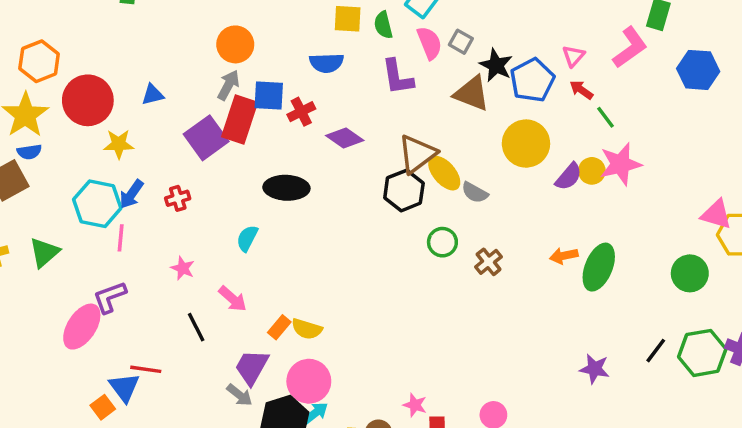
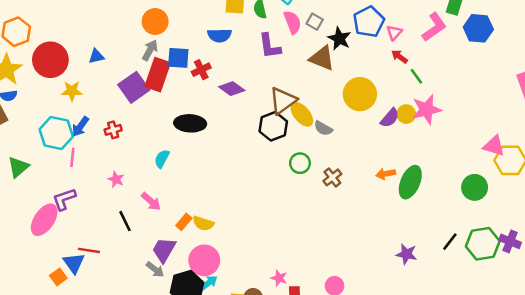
blue hexagon: (698, 70) -> (478, 28), moved
blue pentagon: (532, 80) -> (369, 22), moved

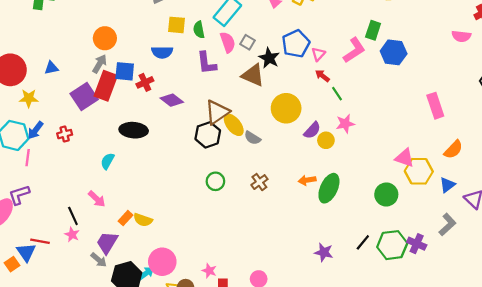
pink star: (426, 110) -> (345, 124), size x0.7
yellow circle: (406, 114) -> (326, 140), moved
green circle: (300, 163) -> (215, 181), moved
pink star: (116, 179) -> (72, 234), moved
pink circle: (204, 260) -> (162, 262), moved

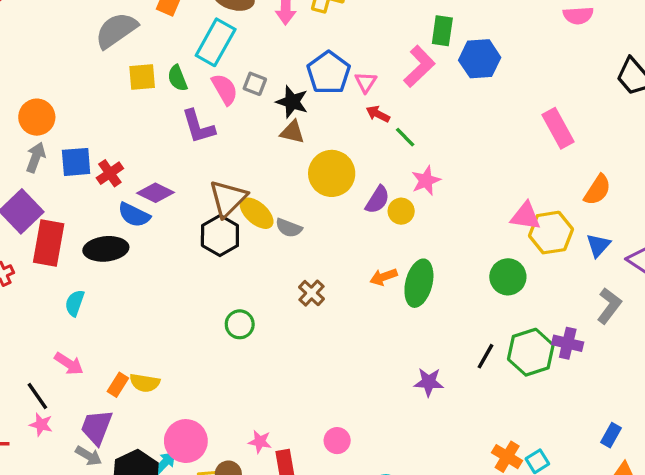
blue semicircle: (162, 52) -> (134, 215), moved, turned 36
brown triangle: (253, 75) -> (292, 132), moved, size x0.7
red rectangle: (106, 86) -> (49, 243), moved
green circle: (215, 181) -> (240, 324), moved

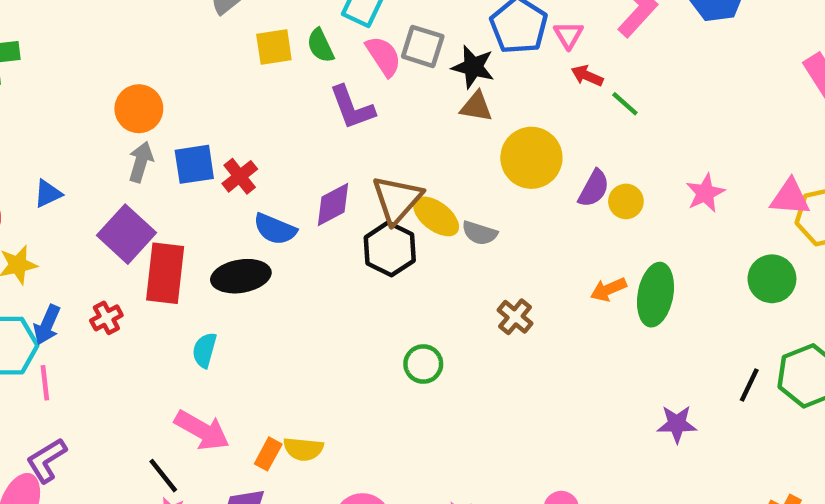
gray square: (255, 84) -> (423, 46), size x1.4
pink star: (426, 181) -> (705, 193), moved
purple diamond: (156, 193) -> (333, 205), moved, turned -51
pink arrow: (69, 364) -> (202, 430), size x1.4

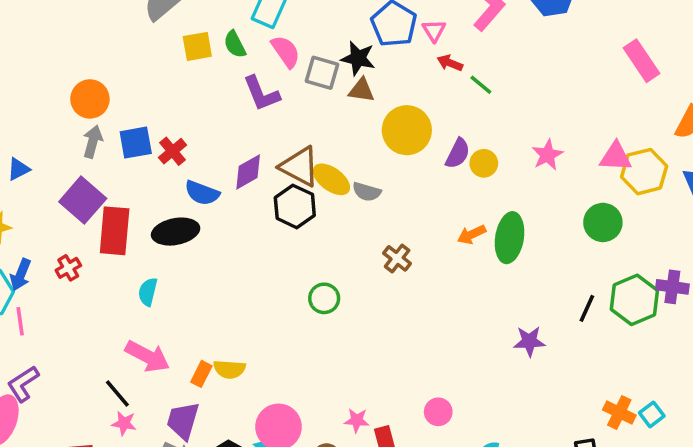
gray square: (423, 46) -> (322, 73), moved
brown triangle: (397, 199) -> (300, 167), turned -42

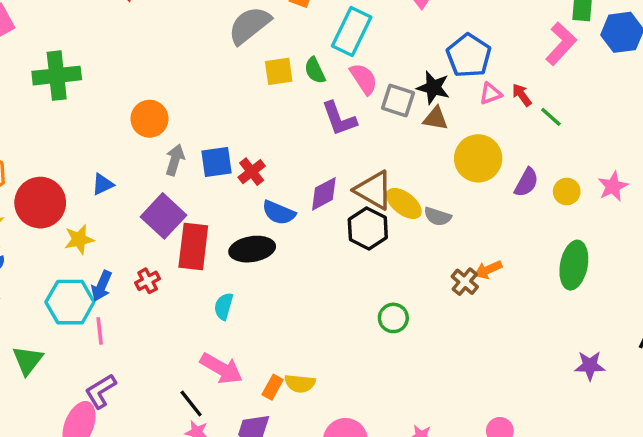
pink triangle: (434, 31) -> (491, 94), moved, turned 40
red arrow: (450, 63) -> (522, 95), turned 30
orange circle: (90, 99) -> (149, 119), moved
yellow circle: (484, 163) -> (567, 191), moved
orange arrow: (472, 234) -> (488, 270), moved

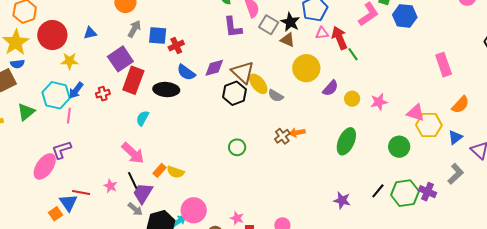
red arrow: (522, 95) -> (339, 38), size x1.6
green triangle: (28, 360) -> (26, 112), moved
black line: (191, 403) -> (133, 180), moved

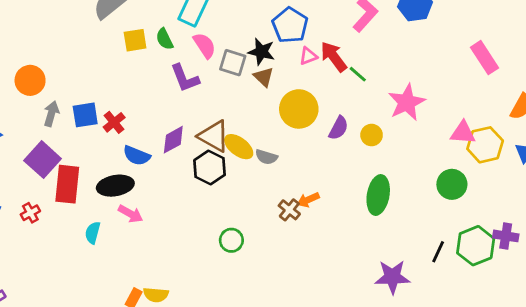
brown triangle: (287, 40) -> (264, 77), turned 35
pink star: (379, 102) -> (407, 102), moved, size x1.5
pink arrow: (133, 153) -> (130, 214), moved, size x0.7
purple star: (342, 200) -> (392, 277), size x1.4

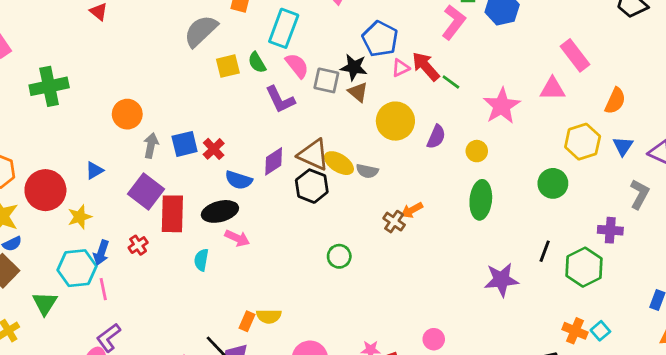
pink triangle: (463, 133) -> (552, 89), moved
yellow circle: (372, 135) -> (477, 151), moved
green hexagon: (476, 246) -> (584, 267), moved

